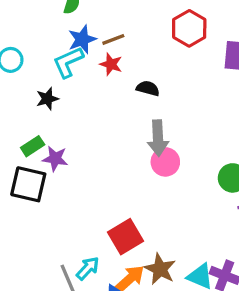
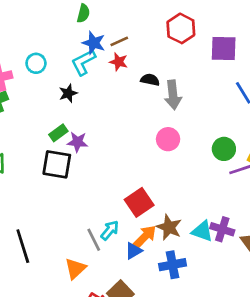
blue star: (82, 39) -> (94, 43), turned -30
gray arrow: (158, 138) -> (173, 95), moved

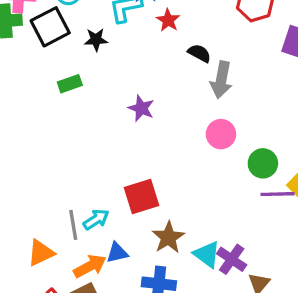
pink circle: (168, 139) -> (221, 134), moved
purple star: (78, 142) -> (141, 108), moved
black square: (57, 164) -> (50, 27), moved, turned 36
orange arrow: (145, 237) -> (90, 266), moved

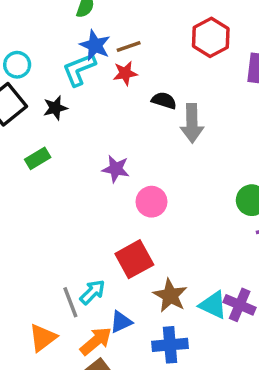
red star: (168, 20) -> (125, 73), turned -30
pink circle: (221, 134) -> (151, 202), moved

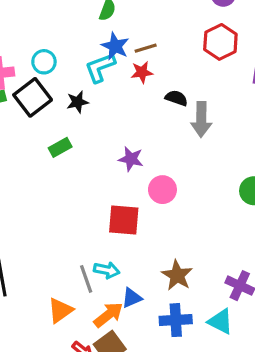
red square: (134, 259) -> (124, 220), moved, turned 32
cyan arrow: (92, 292) -> (107, 270), turned 55
cyan triangle: (213, 305) -> (220, 321), moved

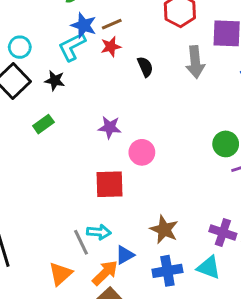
black semicircle: (176, 98) -> (145, 67), turned 54
black star: (78, 102) -> (55, 81), turned 30
gray arrow: (201, 119) -> (195, 62), moved

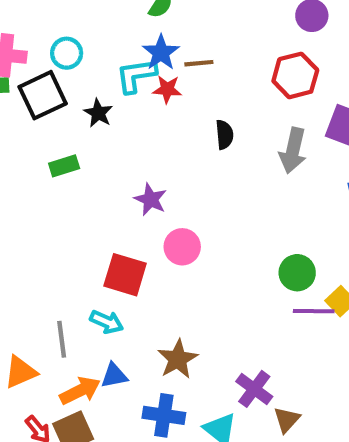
red star: (111, 47) -> (167, 89), moved
cyan arrow: (99, 232) -> (107, 322), moved

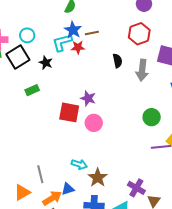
black semicircle: (224, 135) -> (117, 61), moved
purple star: (150, 199) -> (88, 98), moved
green circle: (297, 273) -> (152, 117), moved
red square: (125, 275) -> (69, 112), moved
cyan arrow: (107, 322) -> (79, 164), moved

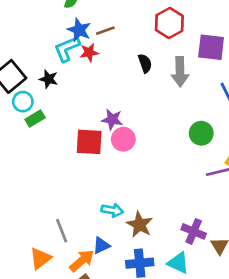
cyan circle: (27, 35) -> (23, 102), moved
pink circle: (94, 123) -> (123, 139), moved

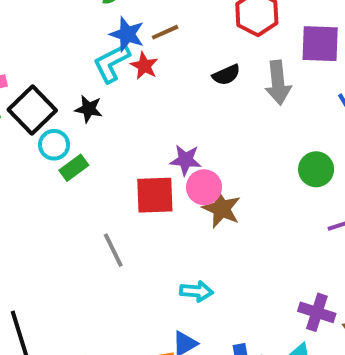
red star: (89, 53) -> (144, 66), turned -30
black semicircle: (145, 63) -> (226, 75), turned 90
brown star: (139, 225) -> (222, 209), moved
gray line: (62, 231) -> (113, 250), moved

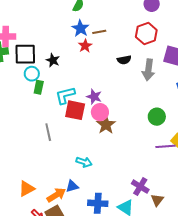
cyan L-shape: (112, 63) -> (65, 95), moved
black square: (32, 110) -> (25, 54), turned 30
green rectangle: (74, 168) -> (39, 87), turned -56

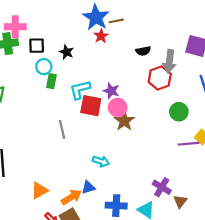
blue star: (80, 28) -> (96, 17), size x1.4
red hexagon: (146, 34) -> (160, 78), moved
black square: (25, 54) -> (37, 46), size x0.7

